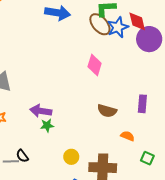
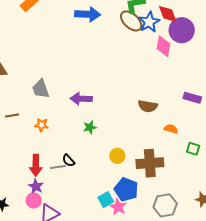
pink diamond: (95, 65) -> (164, 46), moved
purple rectangle: (142, 104) -> (192, 98), moved, turned -72
purple arrow: (41, 111) -> (81, 99), moved

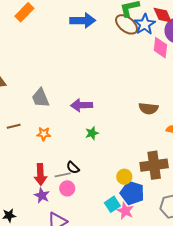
yellow circle: (117, 156) -> (124, 177), moved
pink circle: (34, 200) -> (67, 188), moved

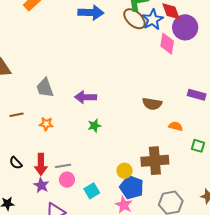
black semicircle: (73, 168) -> (16, 163), moved
cyan square: (112, 204) -> (92, 191), moved

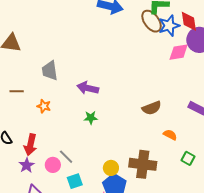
pink diamond: (167, 44) -> (179, 52), turned 60
brown semicircle: (152, 104) -> (152, 108), turned -42
gray line: (63, 166) -> (66, 157), moved, turned 42

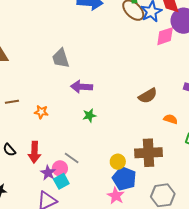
gray trapezoid: (50, 71) -> (61, 58), moved
purple star: (27, 165) -> (48, 173), moved
cyan square: (75, 181) -> (61, 181), moved

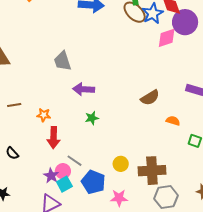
red arrow: (34, 152) -> (54, 138), moved
brown cross: (149, 153) -> (152, 171), moved
blue pentagon: (124, 178) -> (93, 182), moved
pink star: (116, 196) -> (119, 198), turned -30

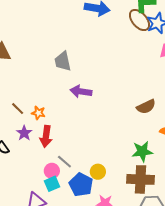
brown line: (14, 105) -> (18, 109), moved, turned 48
green star: (92, 118) -> (142, 151), moved, size x1.5
yellow circle: (121, 164) -> (98, 172), moved
purple star: (51, 176) -> (24, 133), moved

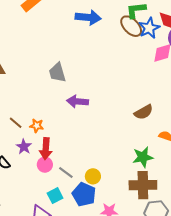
pink circle: (52, 171) -> (45, 165), moved
yellow circle: (98, 172) -> (93, 176), moved

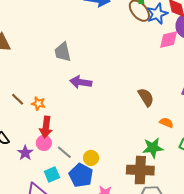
brown semicircle: (144, 112) -> (146, 97), turned -96
purple star: (24, 147) -> (25, 153), moved
green star: (143, 157) -> (153, 148), moved

